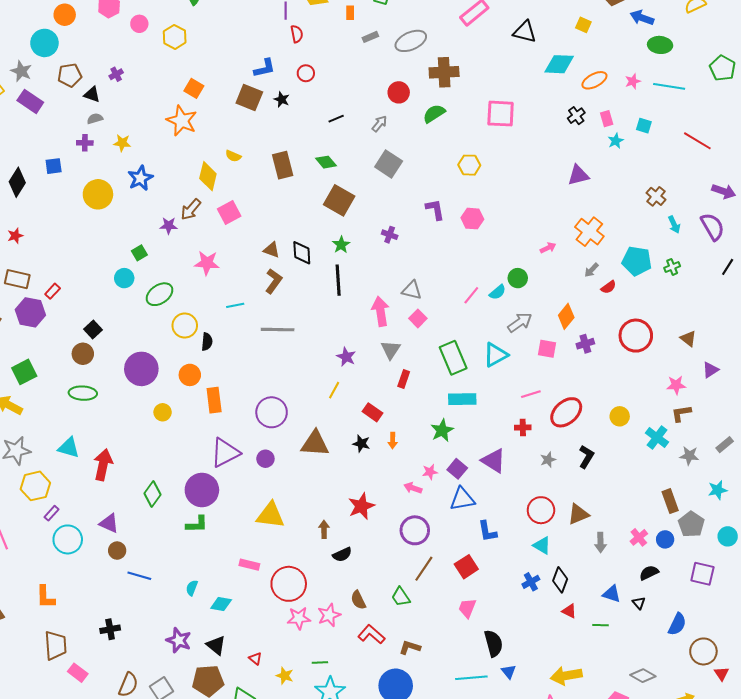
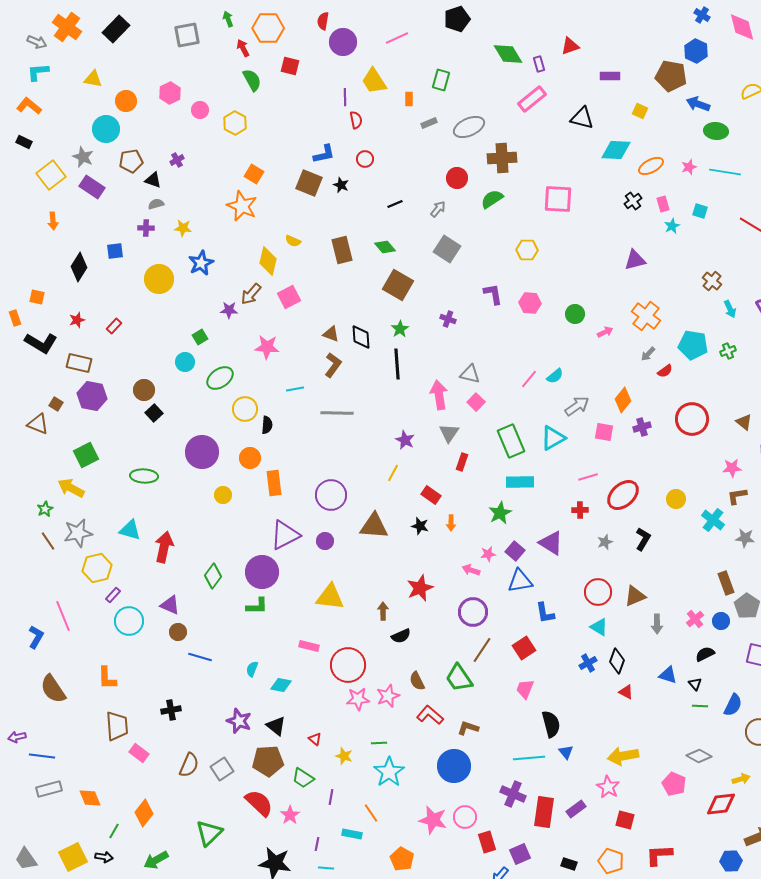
green circle: (518, 278) -> (575, 314), moved
red rectangle: (53, 291) -> (114, 326), moved
brown circle: (83, 354) -> (144, 390), moved
green trapezoid: (401, 597) -> (459, 678), size x1.4
green line: (600, 625) -> (700, 706), moved

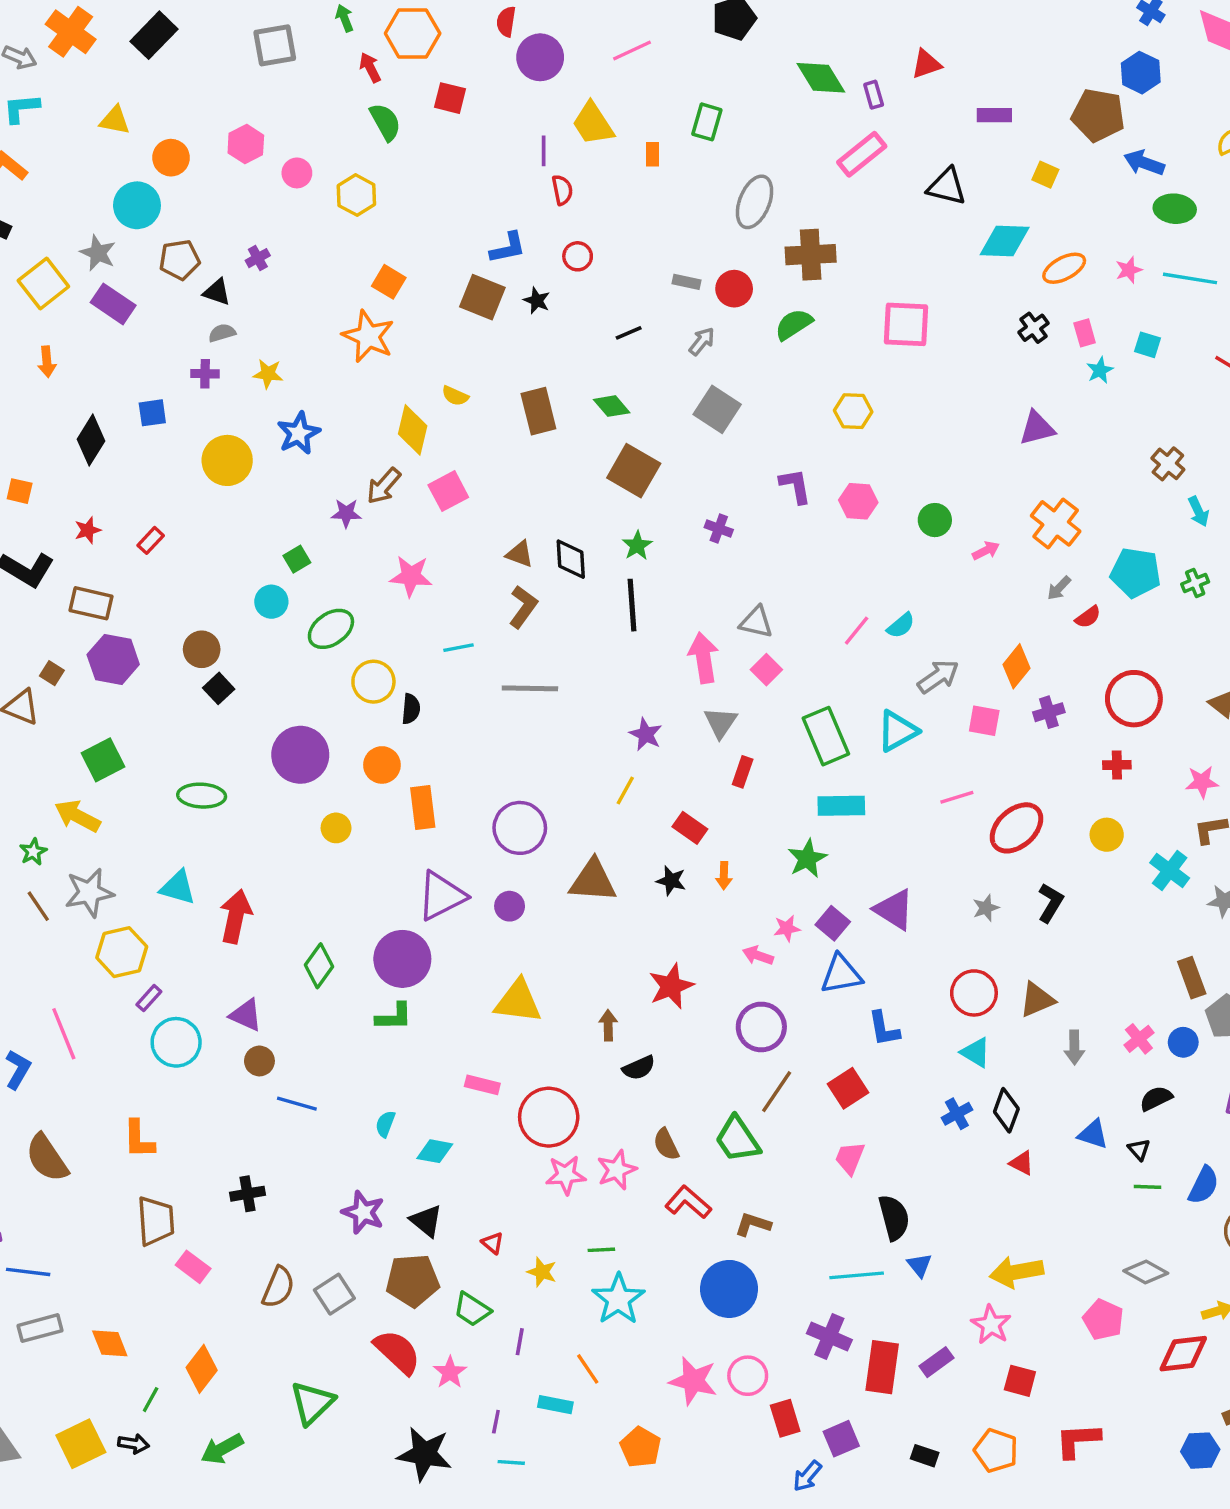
gray rectangle: (429, 123) -> (686, 282), moved, turned 35
gray ellipse: (469, 127) -> (755, 202), turned -44
red cross: (580, 510) -> (1117, 765), moved

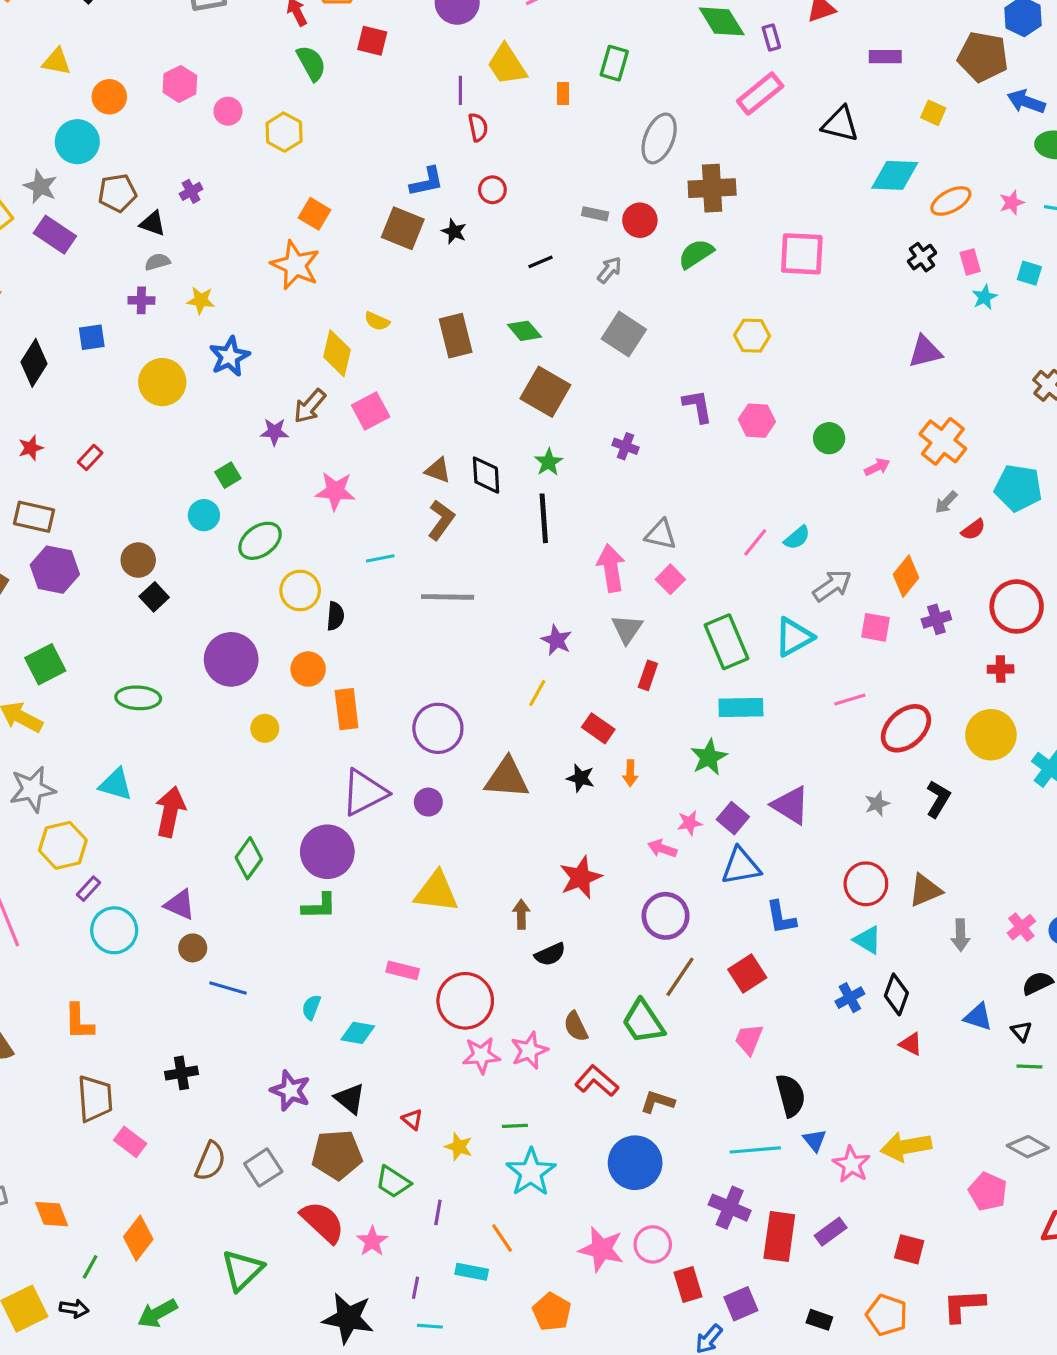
yellow circle: (1107, 835) -> (991, 735), size x1.6
pink star: (991, 1325) -> (851, 1164), moved

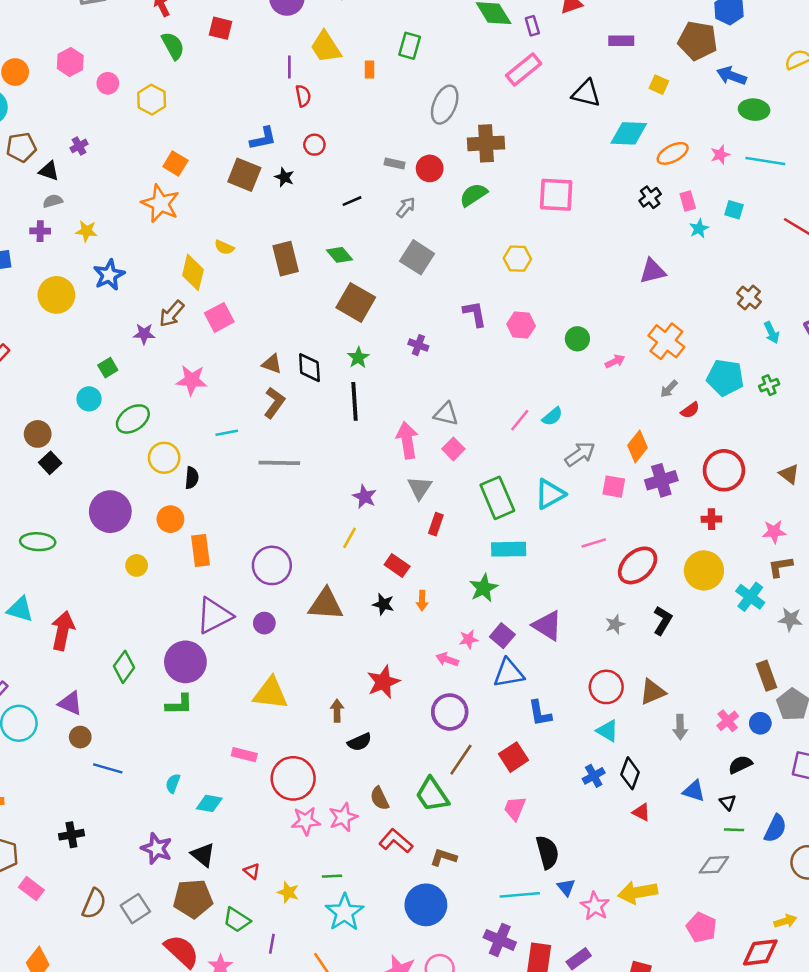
purple cross: (936, 619) -> (661, 480), size x1.4
gray diamond: (1028, 1147) -> (714, 865), moved, turned -32

